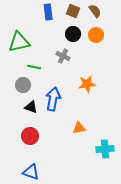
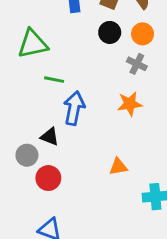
gray cross: (63, 56) -> (137, 64), moved
gray circle: (23, 85) -> (27, 155), moved
blue arrow: (53, 99) -> (74, 108), moved

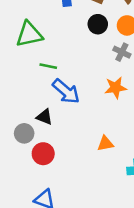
blue arrow: (74, 108) -> (66, 91), turned 120

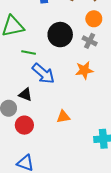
black circle: (98, 24) -> (60, 35), moved, size x1.5
orange triangle: (105, 144) -> (63, 117), moved

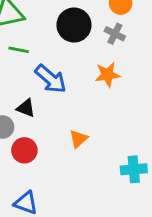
green line: (29, 52) -> (19, 50), moved
orange triangle: (63, 117) -> (78, 139), turned -32

